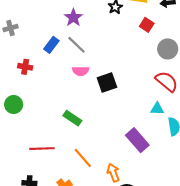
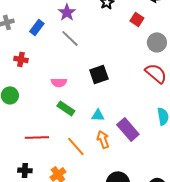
blue rectangle: (51, 45) -> (37, 27), moved
pink semicircle: (81, 71) -> (59, 82), moved
cyan triangle: (157, 109) -> (98, 115), moved
orange arrow: (113, 173) -> (103, 139), moved

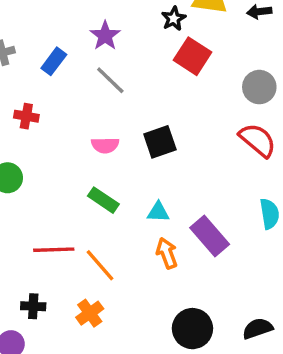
red square: (137, 19) -> (192, 56), moved, size x1.5
pink semicircle: (59, 82) -> (105, 145), moved
orange line: (76, 146) -> (100, 265), moved

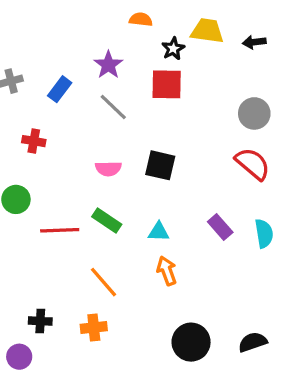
red square: (192, 56) -> (167, 84), moved, turned -32
black square: (160, 142) -> (160, 165), turned 32
purple rectangle: (210, 236) -> (220, 227), moved, size x0.7
red line: (54, 250) -> (60, 230), moved
orange cross: (90, 313) -> (94, 327), turned 30

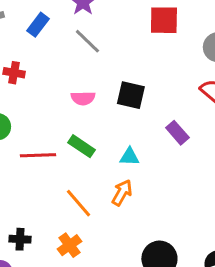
red square: (167, 84) -> (164, 20), moved
purple rectangle: (220, 227) -> (177, 133), moved
orange arrow: (167, 271) -> (122, 193), moved, turned 50
orange cross: (94, 327) -> (69, 245), turned -30

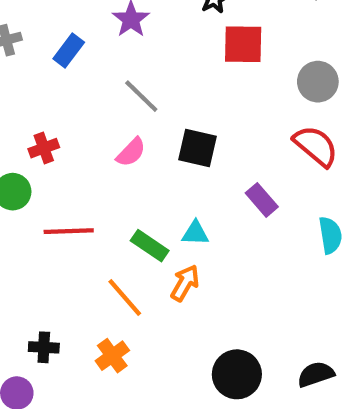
gray line: (87, 41) -> (141, 96), moved
red cross: (14, 73) -> (44, 148), moved, turned -30
pink semicircle: (83, 98) -> (131, 152), turned -45
green rectangle: (81, 146) -> (150, 246), moved

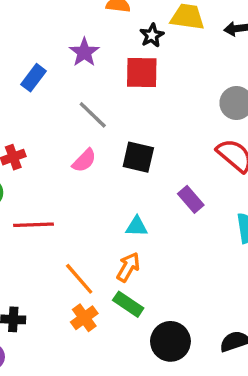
red square: (243, 44) -> (142, 73), moved
green rectangle: (150, 246) -> (128, 304), moved
orange cross: (112, 356) -> (84, 318), moved

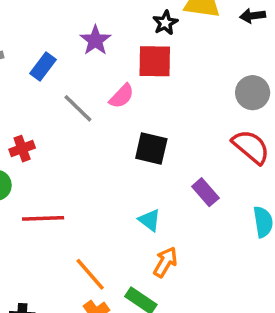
gray line: (93, 115) -> (78, 108), moved
pink semicircle: (84, 160) -> (122, 96), moved
cyan triangle: (137, 226) -> (150, 220), turned 35
orange arrow: (128, 267) -> (165, 262), moved

